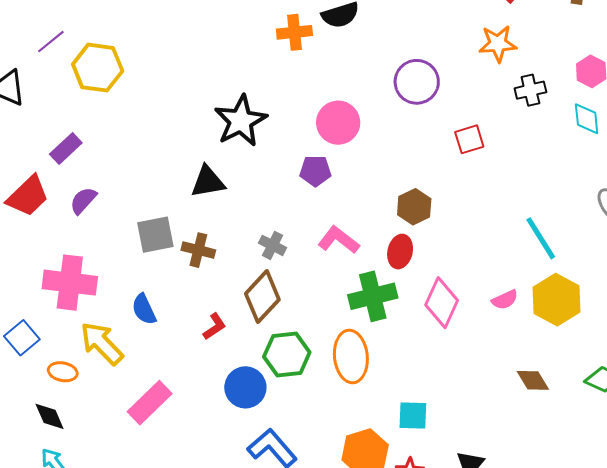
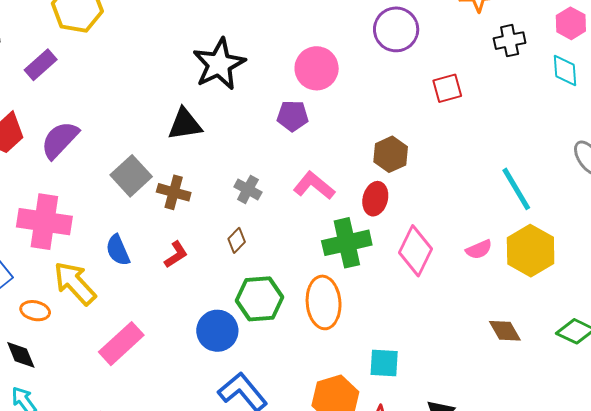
purple rectangle: (66, 149) -> (41, 65), moved
purple semicircle: (83, 200) -> (60, 140), size x1.4
gray square: (155, 235) -> (131, 176), turned -33
brown diamond: (262, 297) -> (237, 240), size x0.5
red L-shape: (214, 326) -> (176, 255), moved

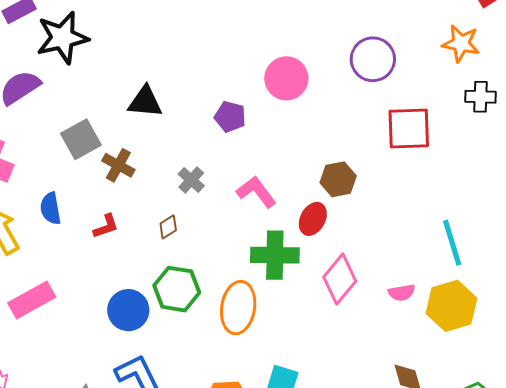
black star: (219, 64) -> (62, 38), moved
red square: (447, 88) -> (409, 128), size x1.6
purple pentagon: (293, 116) -> (230, 117), moved

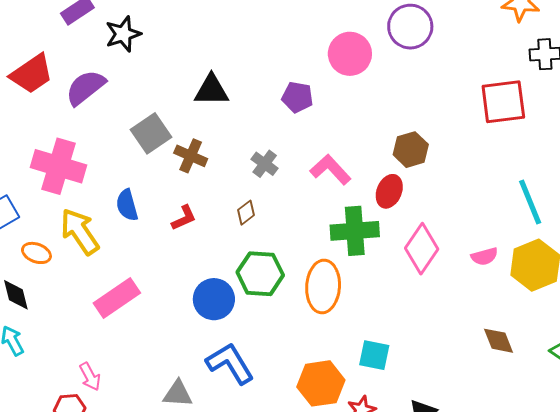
black star: (62, 38) -> (123, 34), size x0.7
purple circle: (373, 59) -> (410, 27), moved
red square: (409, 128) -> (503, 102), moved

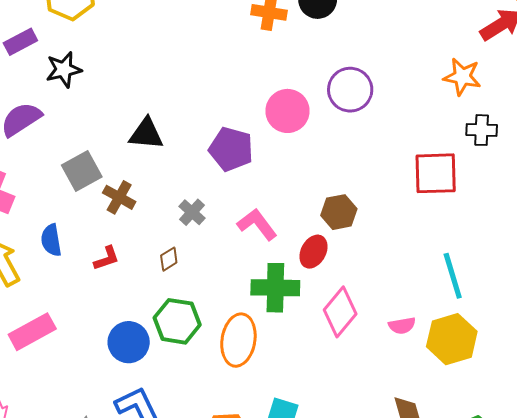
purple pentagon: (297, 97) -> (231, 149), size x1.4

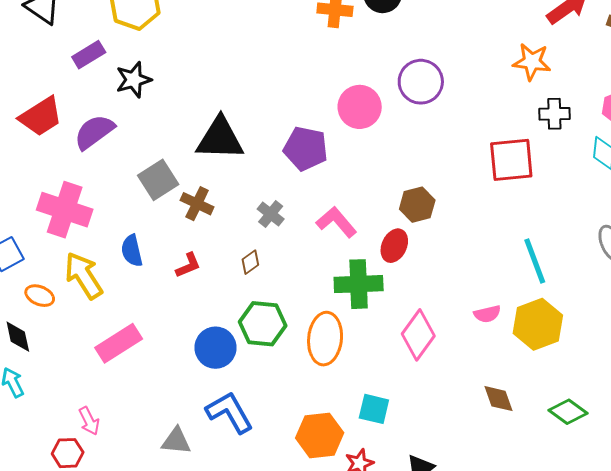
black triangle: (146, 134) -> (220, 139), size x1.4
pink diamond: (340, 312) -> (418, 335), moved

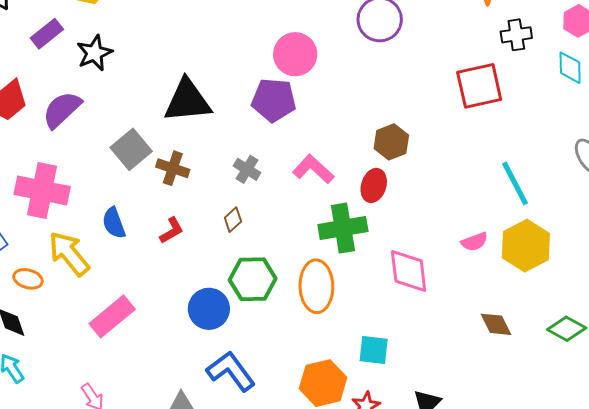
pink circle: (360, 107) -> (295, 54), moved
pink diamond: (418, 335) -> (409, 271), turned -36

